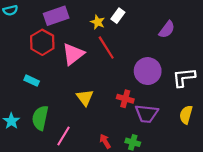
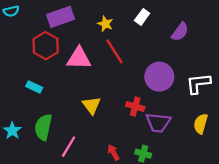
white rectangle: (118, 16) -> (142, 17), moved
pink triangle: (73, 54) -> (79, 58), turned 40

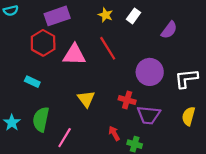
yellow star: (105, 24) -> (106, 15), moved
red arrow: (113, 152) -> (114, 133), moved

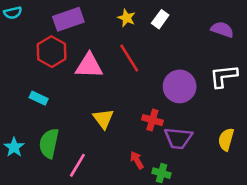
purple semicircle: (169, 30) -> (222, 30), moved, turned -108
white L-shape: (186, 78) -> (224, 76), moved

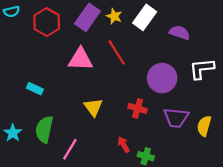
purple rectangle: (68, 19) -> (87, 17), moved, turned -36
white rectangle: (160, 19) -> (145, 17), size x1.5
purple semicircle: (222, 30) -> (180, 33), moved
red hexagon: (52, 52) -> (47, 22), moved
purple trapezoid: (178, 138) -> (176, 118), moved

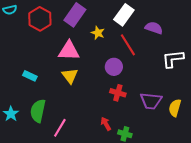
yellow star: (114, 16) -> (98, 33), moved
red line: (117, 52) -> (128, 45), moved
purple circle: (162, 78) -> (114, 67), moved, size x0.7
yellow triangle: (93, 107) -> (70, 76), moved

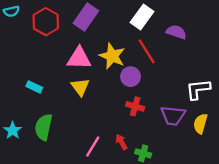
yellow star: (98, 33) -> (112, 56), moved, size x1.6
white L-shape: (173, 59) -> (198, 89), moved
pink line: (60, 128) -> (93, 147), moved

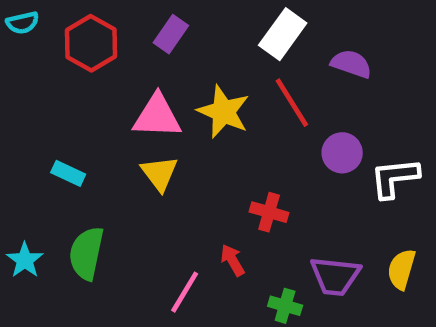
purple rectangle: (86, 17) -> (171, 34), size x0.7
purple circle: (131, 77) -> (342, 153), moved
purple trapezoid: (173, 116) -> (335, 276), moved
yellow semicircle: (200, 124) -> (401, 269), moved
red arrow: (121, 142) -> (233, 260), moved

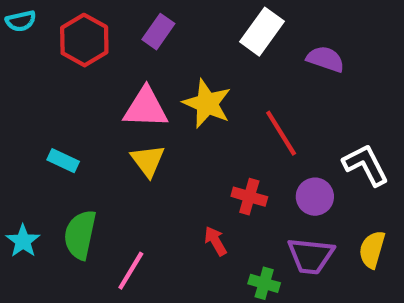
red line: (292, 103) -> (281, 133), moved
purple circle: (342, 153) -> (315, 197), moved
white L-shape: (395, 178) -> (366, 165), turned 69
pink line: (185, 292) -> (131, 271), moved

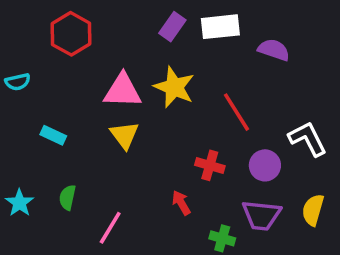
cyan semicircle: (21, 21) -> (18, 82), moved
purple rectangle: (158, 32) -> (172, 27), moved
white rectangle: (262, 32) -> (220, 27), turned 48
green semicircle: (80, 235) -> (67, 197), size x0.6

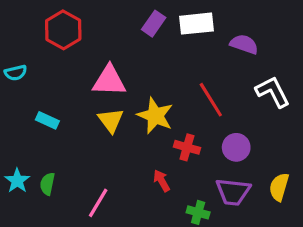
yellow star: (174, 87) -> (155, 116), moved
white L-shape: (308, 139) -> (273, 92), moved
green semicircle: (67, 197) -> (47, 184), moved

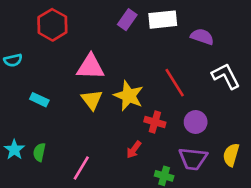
red arrow: (162, 181) -> (134, 150), turned -114

